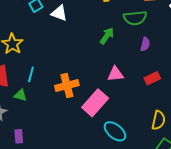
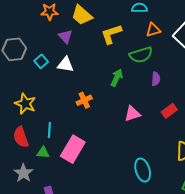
orange cross: (67, 86) -> (84, 100), moved, size x0.7
pink rectangle: (95, 103) -> (73, 149), moved
cyan ellipse: (115, 131) -> (143, 170), turned 45

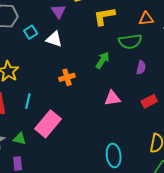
green triangle: (43, 152) -> (20, 139), moved

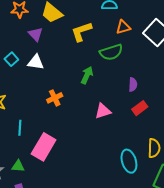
purple semicircle: (141, 67) -> (133, 85), moved
cyan ellipse: (114, 155) -> (129, 161), moved

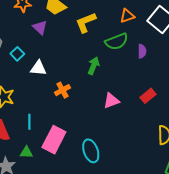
white triangle: (36, 62) -> (38, 68), moved
purple semicircle: (133, 85) -> (142, 51), moved
cyan ellipse: (129, 161) -> (91, 151), moved
green triangle: (18, 166) -> (26, 152), moved

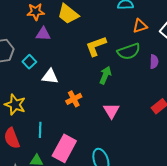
yellow L-shape: (86, 22) -> (96, 46), moved
purple triangle: (40, 28) -> (43, 34), moved, turned -42
pink triangle: (111, 101) -> (111, 111), moved, turned -42

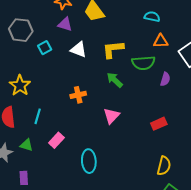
green arrow: (105, 75) -> (115, 80), turned -84
white triangle: (50, 76) -> (79, 49), moved
pink rectangle: (64, 148) -> (56, 140), size x0.6

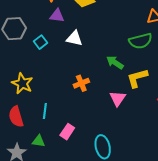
yellow L-shape: (113, 49) -> (137, 78), moved

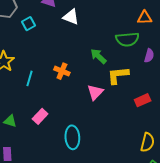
white triangle: (74, 38) -> (71, 17), moved
orange cross: (81, 83) -> (62, 71), turned 35
cyan line: (45, 111) -> (30, 78), moved

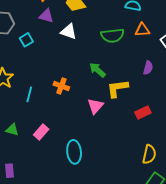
green semicircle: (127, 39) -> (112, 35), moved
green triangle: (10, 121) -> (12, 130), moved

